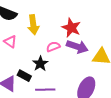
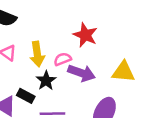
yellow arrow: (33, 25) -> (37, 54), moved
purple arrow: (77, 47) -> (82, 73), moved

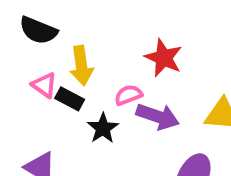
yellow arrow: (37, 54) -> (81, 66), moved
black rectangle: (26, 96) -> (70, 99), moved

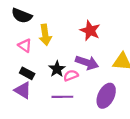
pink semicircle: (128, 95) -> (71, 75), moved
black rectangle: (70, 99) -> (27, 73), moved

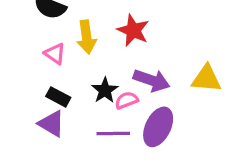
red star: (90, 31) -> (133, 30), moved
purple ellipse: (106, 96) -> (158, 127), moved

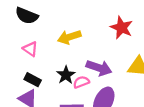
red star: (133, 30) -> (122, 28), moved
yellow arrow: (87, 37) -> (69, 37), moved, turned 80

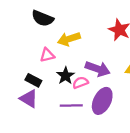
black semicircle: (27, 16) -> (43, 18), moved
pink triangle: (30, 49) -> (47, 55), moved, turned -49

